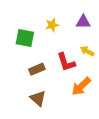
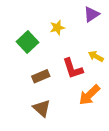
purple triangle: (83, 22) -> (92, 14), moved, turned -35
green square: (25, 38) -> (27, 42), turned 36

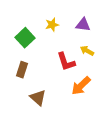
purple triangle: (92, 14) -> (83, 25), moved, turned 42
brown rectangle: (41, 76) -> (22, 70), moved, turned -49

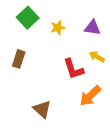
green square: (25, 38) -> (28, 18), moved
brown rectangle: (22, 70) -> (19, 59), moved

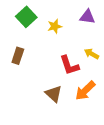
purple triangle: (92, 28) -> (87, 17), moved
brown triangle: (42, 109) -> (54, 94), moved

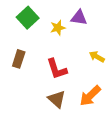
purple triangle: (87, 17) -> (79, 18), moved
red L-shape: (69, 65) -> (57, 69), moved

